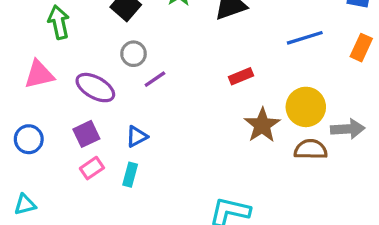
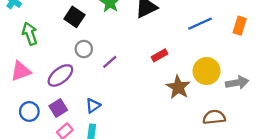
purple line: (155, 79) -> (110, 62), moved
purple ellipse: (95, 88) -> (60, 75), turned -60
blue circle: (29, 139) -> (29, 111), moved
brown semicircle: (311, 149) -> (214, 117), moved

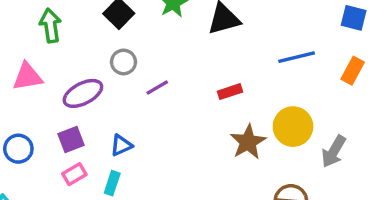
gray arrow: (237, 83) -> (334, 151), turned 120
blue circle: (29, 111) -> (18, 149), moved

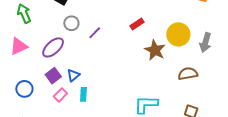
blue triangle: (121, 145) -> (73, 75), moved

